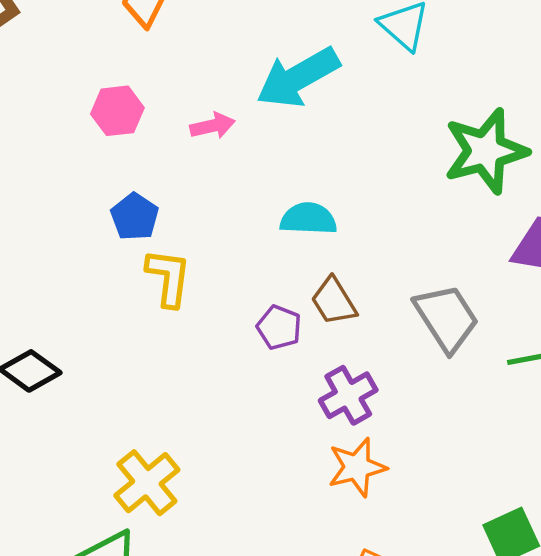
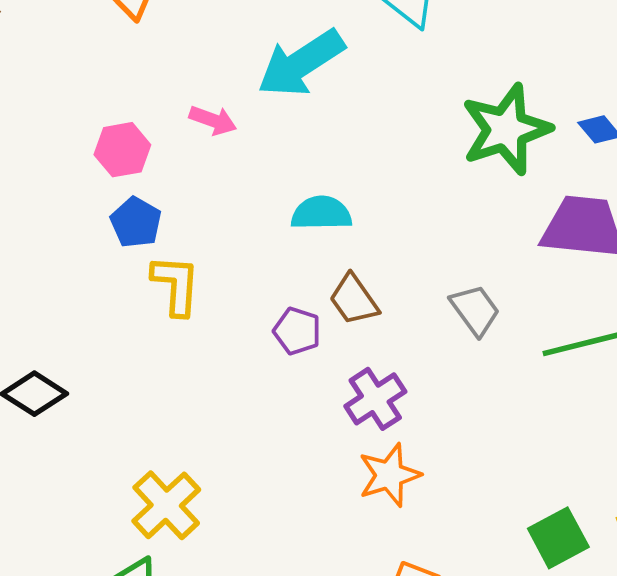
pink hexagon: (117, 111) -> (122, 150), moved
pink arrow: (213, 126) -> (213, 120), turned 36
gray trapezoid: (446, 318) -> (475, 310), size x0.7

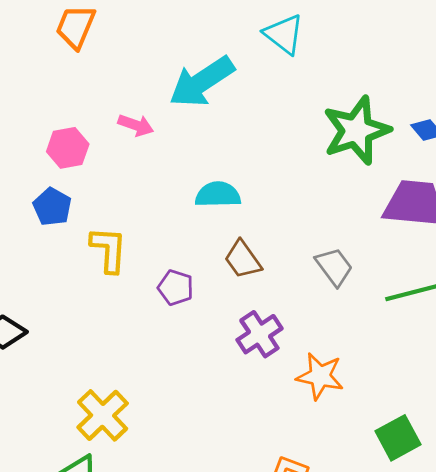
blue pentagon: (136, 222) -> (52, 207), moved
purple pentagon: (297, 331) -> (176, 288), moved
orange star: (389, 475) -> (320, 376), moved, turned 30

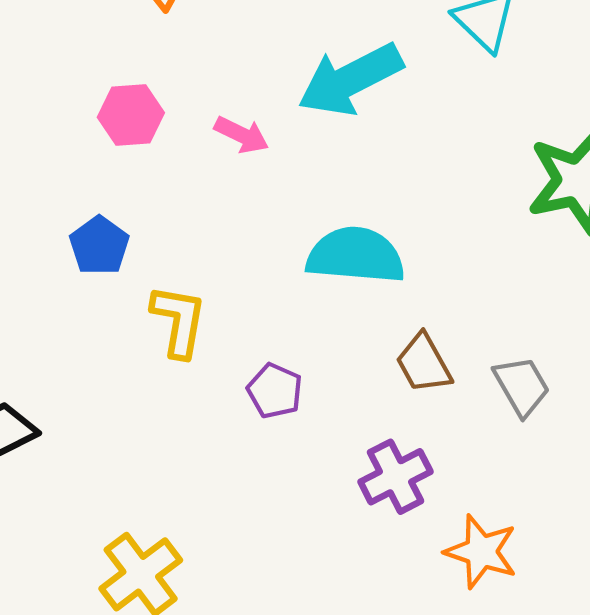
pink hexagon: (68, 148) -> (131, 115), moved
cyan semicircle: (218, 195) -> (356, 255), size x1.4
brown trapezoid: (243, 259) -> (424, 363), moved

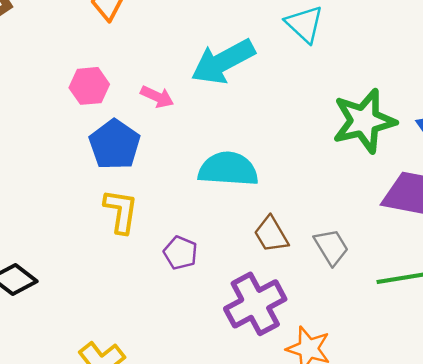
blue pentagon: (99, 246) -> (115, 145), moved, size x1.4
purple cross: (395, 477) -> (255, 304), size x1.4

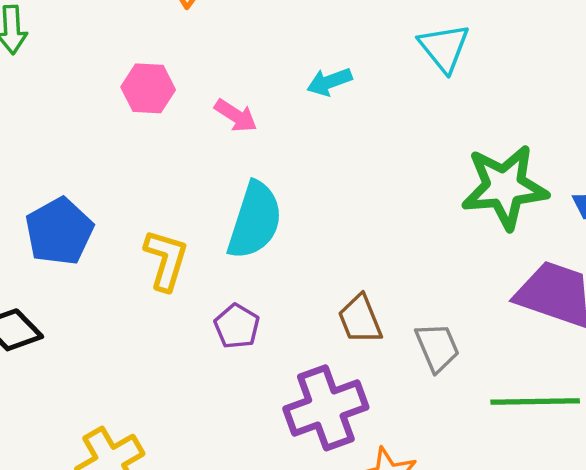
cyan arrow: (223, 62) -> (329, 82), size x0.5
blue pentagon: (115, 145) -> (59, 231), moved
cyan semicircle: (228, 169) -> (255, 220), moved, turned 96

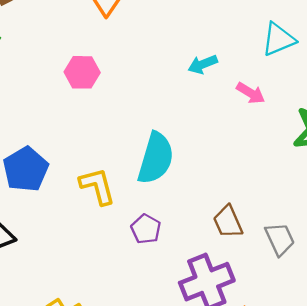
cyan triangle: (444, 48) -> (278, 39), turned 48
pink arrow: (236, 116) -> (251, 93), moved
yellow L-shape: (166, 260) -> (97, 186), turned -30

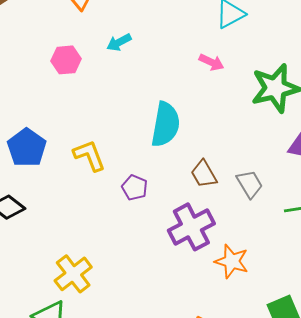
cyan arrow: (203, 64) -> (119, 42), moved
cyan semicircle: (156, 158) -> (165, 124), moved

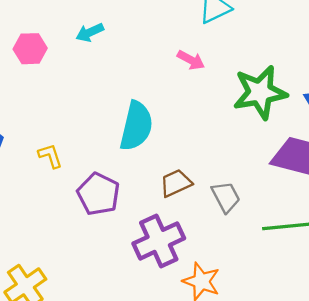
yellow L-shape: (89, 156) -> (50, 156), size x0.7
brown trapezoid: (204, 174) -> (176, 183), turned 92
purple pentagon: (135, 188) -> (98, 194), size x1.5

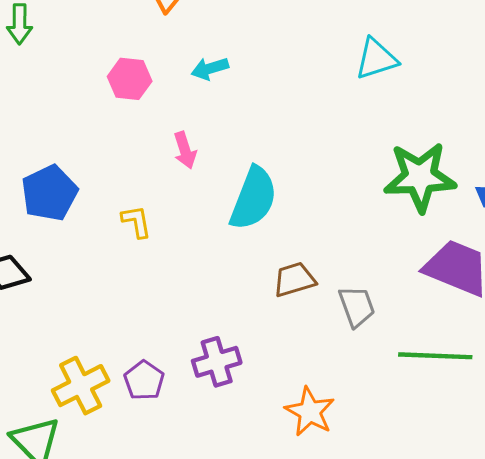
pink arrow: (191, 60) -> (185, 150), moved, turned 36
purple pentagon: (98, 194) -> (144, 380), moved, size x0.7
purple cross: (159, 241) -> (217, 362), moved, size x0.7

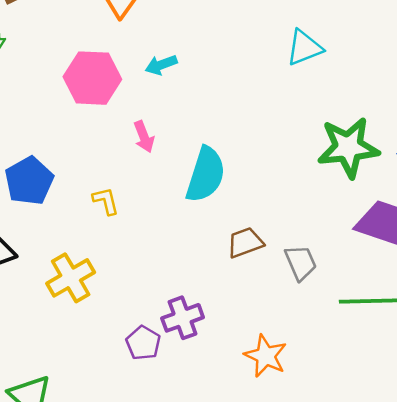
pink hexagon: (130, 79) -> (92, 78), size x1.5
purple pentagon: (144, 380) -> (143, 343), moved
yellow cross: (81, 386) -> (71, 278), moved

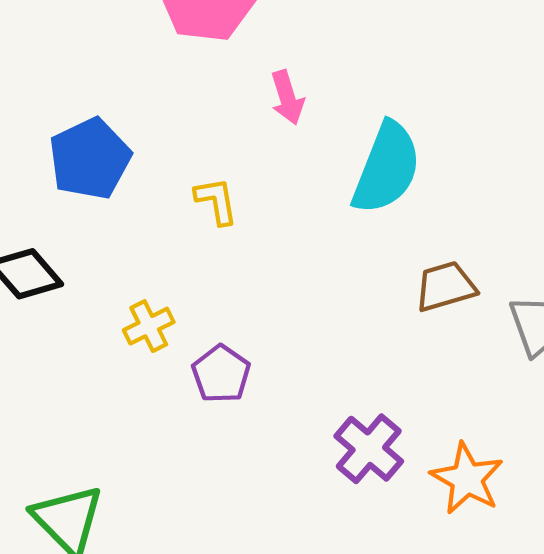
yellow cross: (71, 278) -> (149, 326), size x0.6
purple cross: (183, 318) -> (369, 449), moved, turned -33
purple pentagon: (143, 343) -> (221, 374), moved

